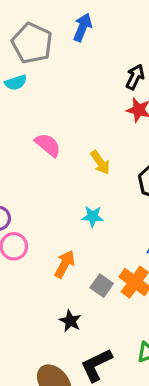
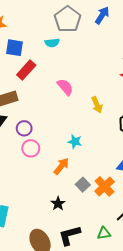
cyan star: (93, 216) -> (75, 142), moved

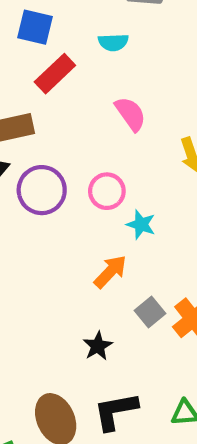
cyan semicircle: (52, 43) -> (113, 42), moved
purple circle: (24, 128) -> (42, 190), size x1.5
pink circle: (31, 148) -> (107, 191), moved

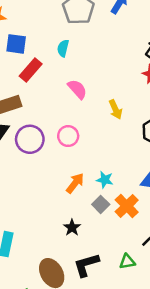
cyan semicircle: (113, 42) -> (63, 48), turned 112
cyan star: (141, 225) -> (105, 180), moved

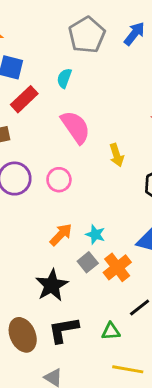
pink semicircle: (77, 89) -> (75, 127), size x1.4
black star: (72, 228) -> (52, 285), size x1.6

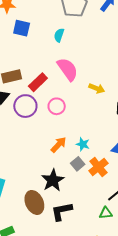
red rectangle: (24, 99) -> (38, 82), moved
yellow arrow: (117, 155) -> (97, 88), turned -49
green triangle: (111, 331) -> (106, 213), moved
brown ellipse: (23, 335) -> (34, 202), moved

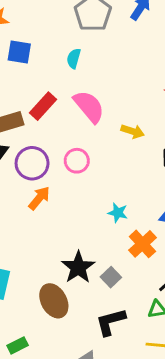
red rectangle: (38, 82) -> (43, 106), moved
orange arrow: (59, 145) -> (39, 198), moved
gray square: (78, 164) -> (111, 277), moved
black L-shape: (62, 211) -> (111, 322), moved

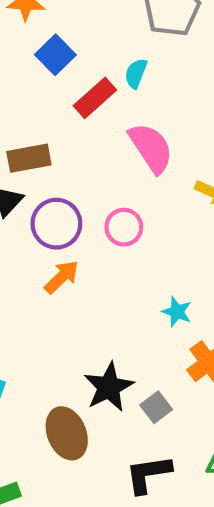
blue square: (19, 52) -> (55, 55), turned 30
red rectangle: (43, 106) -> (95, 98), moved

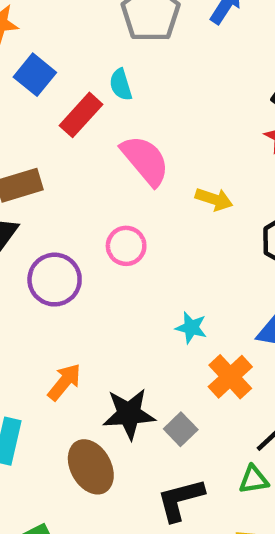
cyan semicircle: (136, 73) -> (121, 85), turned -32
purple circle: (56, 224) -> (55, 280), moved
orange arrow: (62, 277) -> (64, 382), moved
black star: (109, 387) -> (129, 414), turned 30

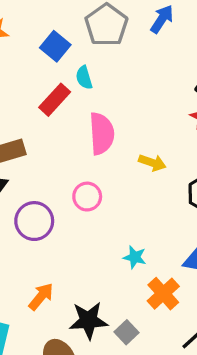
blue square: (35, 75) -> (55, 46), moved
pink semicircle: (145, 160) -> (102, 134), turned 36

